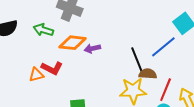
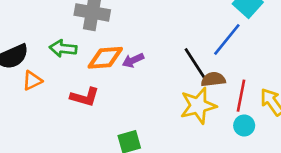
orange triangle: (36, 75) -> (32, 81), moved

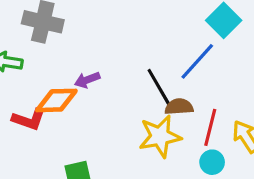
orange diamond: (105, 58) -> (56, 100), moved

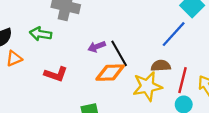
black line: (159, 87) -> (119, 53), moved
orange diamond: (56, 100) -> (110, 73), moved

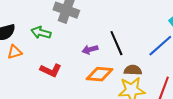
black line: (119, 53) -> (116, 43), moved
brown semicircle: (161, 66) -> (133, 70), moved

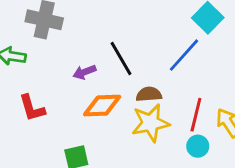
red L-shape: (51, 70) -> (32, 108), turned 55

